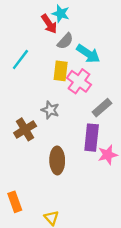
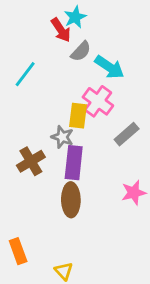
cyan star: (61, 14) -> (75, 17), turned 30
yellow rectangle: (61, 71) -> (78, 116), moved
purple rectangle: (92, 138) -> (74, 163), moved

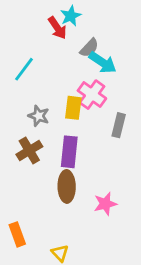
gray semicircle: (81, 51) -> (89, 48), moved
gray rectangle: (127, 134) -> (119, 125), turned -35
gray star: (62, 137) -> (39, 116), moved
pink star: (134, 193) -> (105, 204), moved

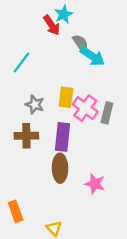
gray semicircle: (89, 48) -> (80, 43), turned -78
pink cross: (92, 95) -> (85, 108), moved
brown cross: (29, 150) -> (26, 136), turned 30
pink star: (105, 204) -> (95, 184), turned 30

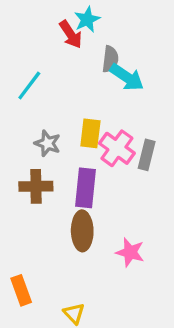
gray semicircle: (80, 43) -> (110, 59), turned 42

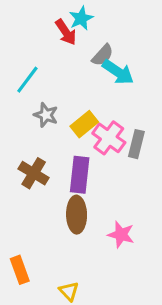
gray semicircle: (110, 59) -> (103, 55), turned 35
yellow rectangle: (90, 133) -> (84, 124), turned 44
gray star: (48, 143) -> (46, 115), moved
brown cross: (36, 186) -> (34, 173), turned 32

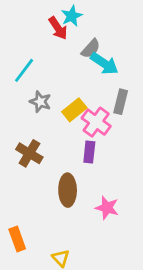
gray rectangle: (136, 144) -> (121, 102), moved
purple rectangle: (80, 175) -> (89, 152), moved, size x0.7

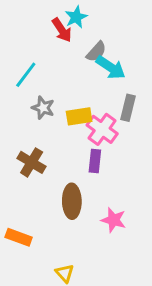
yellow rectangle: (74, 110) -> (79, 116), turned 30
orange rectangle: (17, 239) -> (19, 237), moved, turned -50

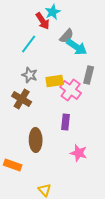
cyan line: (26, 75) -> (29, 44), moved
purple rectangle: (95, 161) -> (66, 122), moved
brown cross: (32, 162) -> (22, 99), moved
brown ellipse: (72, 201) -> (36, 140), moved

